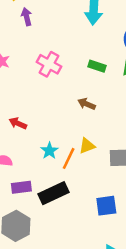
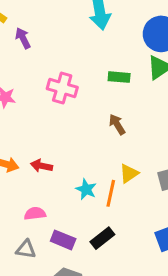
brown arrow: (87, 104) -> (117, 124), turned 48
purple rectangle: (21, 187) -> (63, 240), turned 42
black rectangle: (54, 193) -> (102, 238), size x0.7

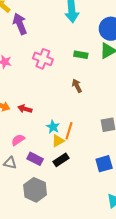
purple arrow: (23, 38) -> (20, 24), size x1.5
yellow triangle: (129, 174) -> (58, 141), moved
pink semicircle: (35, 214) -> (18, 140), turned -32

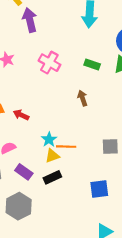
orange line: (69, 131) -> (66, 147), turned 66

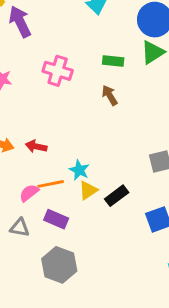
brown arrow: (82, 98) -> (110, 95), moved
orange line: (66, 147) -> (51, 184), moved
black rectangle: (52, 177) -> (117, 196), moved

